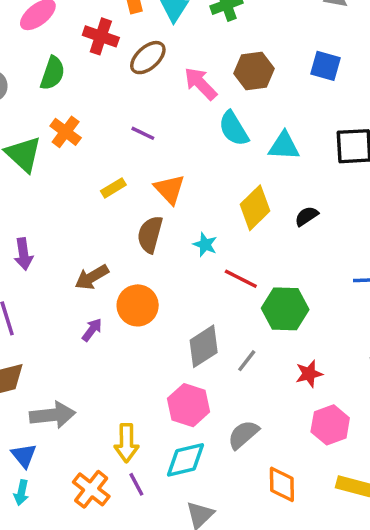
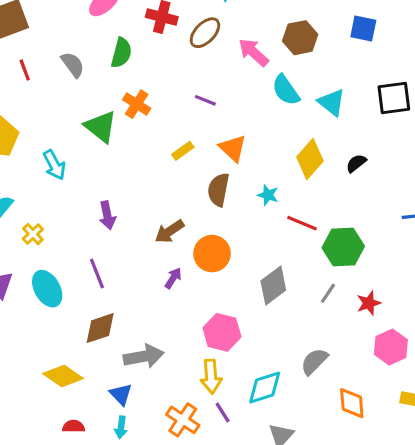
cyan triangle: (284, 146) -> (332, 102), turned 40
gray line: (247, 361) -> (328, 293), moved
pink hexagon: (189, 405) -> (222, 332), moved

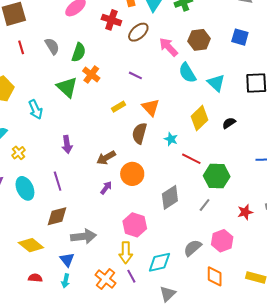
green semicircle: (121, 53) -> (79, 52), moved
red star: (369, 303) -> (245, 212), moved
pink hexagon: (391, 347) -> (222, 241), moved

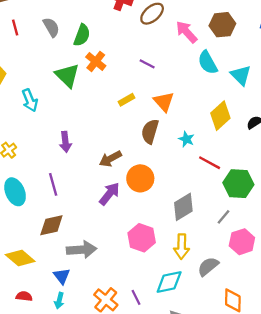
purple arrow: (106, 188) -> (109, 194), size x1.5
pink hexagon: (222, 241) -> (242, 242), moved
yellow arrow: (126, 253) -> (182, 247), moved

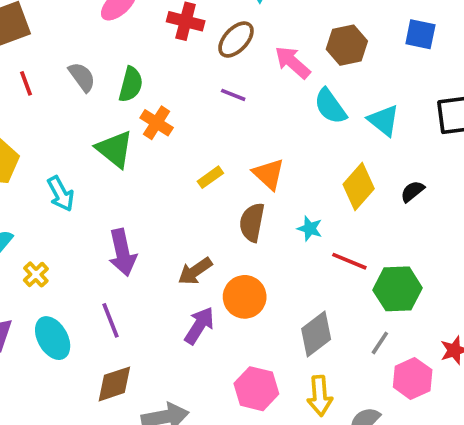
purple line: (147, 64) -> (233, 95), moved
purple arrow: (65, 142) -> (123, 253), size x1.4

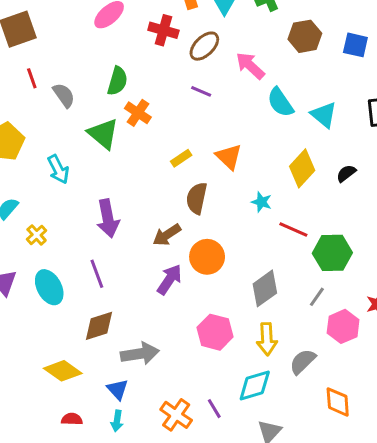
brown hexagon: (347, 45) -> (305, 36), moved
gray semicircle: (82, 77) -> (64, 95), moved
brown semicircle: (252, 222) -> (197, 198), moved

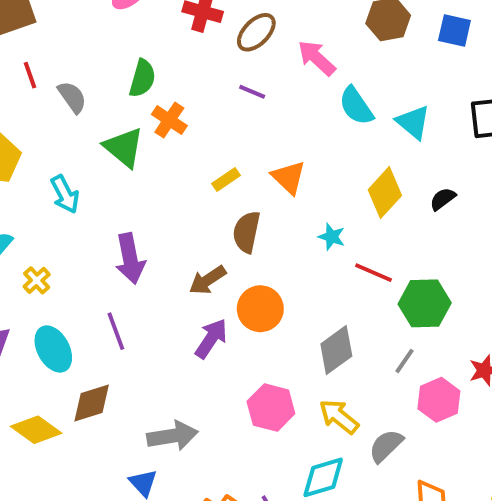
brown diamond: (99, 326) -> (92, 403), moved
yellow arrow: (267, 339) -> (339, 417), turned 132
yellow diamond: (63, 371) -> (36, 430), moved

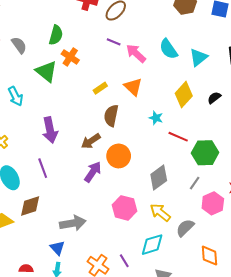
pink arrow: (317, 58) -> (136, 53), moved
cyan triangle: (413, 122) -> (199, 57), turned 42

